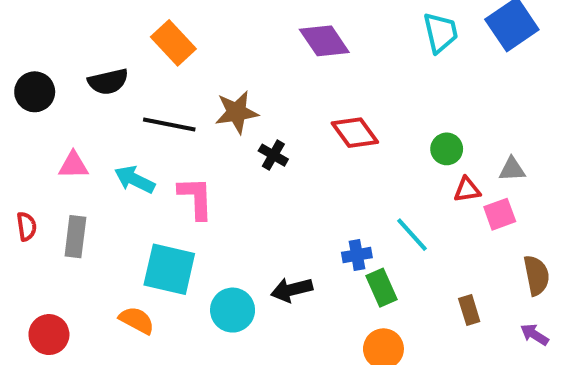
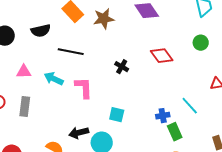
brown star: (237, 112) -> (104, 19), moved
green circle: (447, 149) -> (201, 43), moved
cyan square: (169, 269) -> (117, 115), moved, size x0.6
black arrow: (292, 290) -> (79, 133), moved

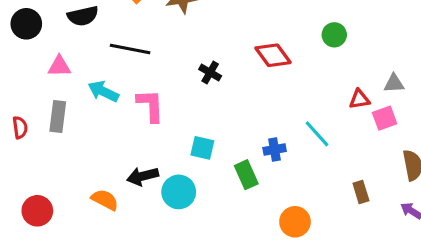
pink triangle: (24, 72) -> (59, 66), moved
gray rectangle: (25, 107) -> (58, 117), moved
green rectangle: (175, 132) -> (246, 175), moved

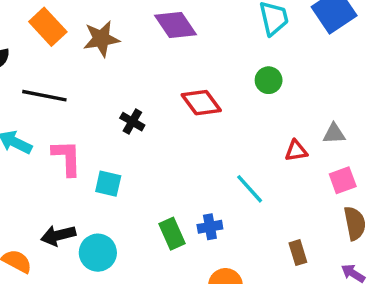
pink square: (385, 118) -> (343, 180), moved
cyan square: (202, 148) -> (108, 184), moved
blue cross: (275, 150) -> (210, 227), moved

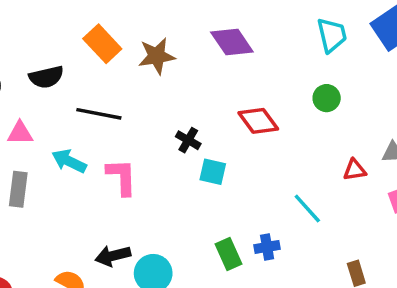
cyan square: (108, 184) -> (213, 172), moved

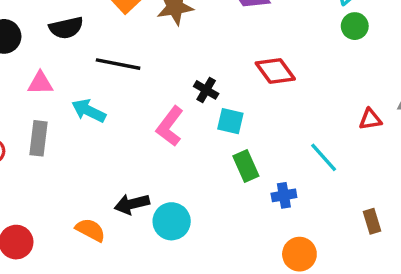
green circle: (327, 98) -> (355, 26), moved
pink L-shape: (122, 177) -> (170, 126), moved, turned -141
green rectangle: (228, 254) -> (246, 166), moved

